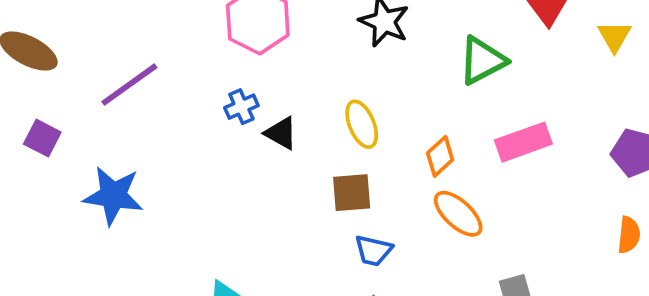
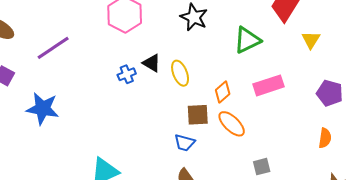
yellow triangle: (614, 36) -> (311, 40), moved
blue cross: (241, 107) -> (127, 74), moved
black triangle: (281, 133) -> (152, 63), moved
brown square: (352, 193) -> (198, 115), moved

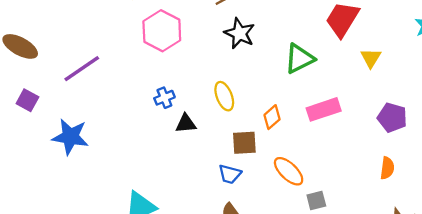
black triangle: (152, 63) -> (186, 124), moved, turned -36
orange ellipse: (232, 124) -> (289, 171), moved

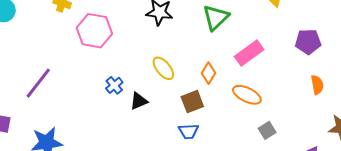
orange ellipse: (289, 171) -> (247, 95), moved

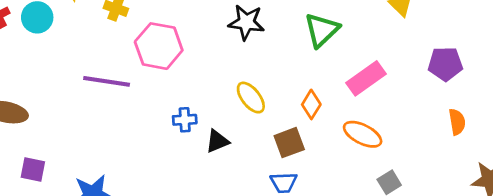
purple line: (38, 83) -> (107, 81), moved, turned 60
blue cross: (114, 85) -> (185, 120), turned 36

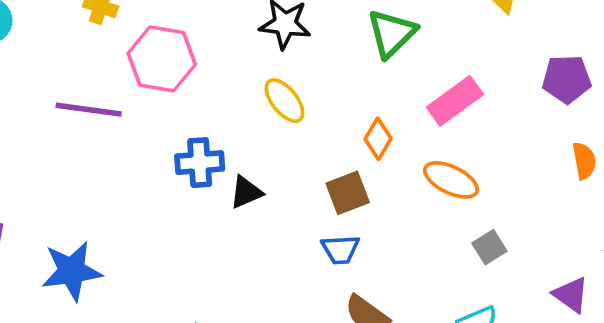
yellow ellipse: (251, 98) -> (285, 101), moved
blue cross: (185, 120) -> (200, 163), size x1.4

